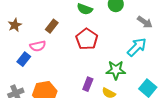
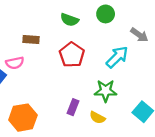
brown rectangle: (52, 26) -> (31, 40), turned 56
cyan arrow: (137, 47) -> (117, 57), moved

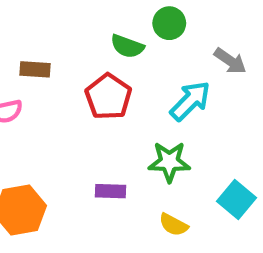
green semicircle: (69, 20) -> (127, 46), moved
purple rectangle: (73, 107) -> (110, 191), turned 70
yellow semicircle: (97, 118) -> (173, 225), moved

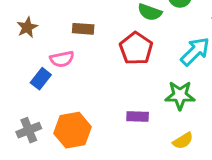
yellow semicircle: (173, 225) -> (183, 141), turned -60

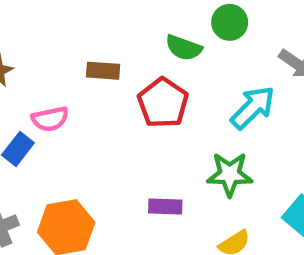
brown rectangle: (83, 29) -> (103, 71), moved

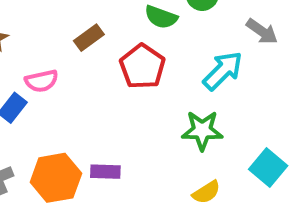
brown rectangle: (103, 71) -> (89, 38), turned -40
purple rectangle: (165, 206) -> (105, 172), moved

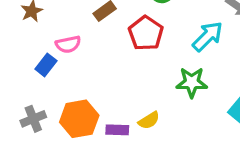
purple rectangle: (105, 172) -> (117, 130), moved
yellow semicircle: (206, 192) -> (149, 120), moved

